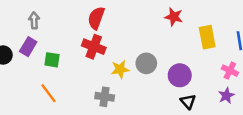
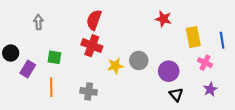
purple rectangle: (28, 47) -> (28, 69), moved
pink cross: (230, 71) -> (205, 63), moved
orange line: (48, 93) -> (51, 87), turned 36
gray cross: (105, 97) -> (89, 91), moved

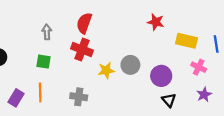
gray arrow: (38, 22) -> (47, 32), moved
yellow rectangle: (193, 37) -> (186, 41), turned -66
purple rectangle: (28, 69) -> (16, 98), moved

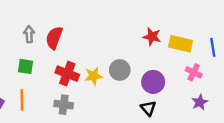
red star: (156, 22) -> (152, 37), moved
red semicircle: (84, 23) -> (54, 38), moved
red cross: (82, 49) -> (67, 74), moved
black triangle: (169, 100) -> (148, 108), moved

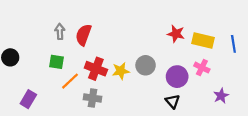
pink cross: (194, 72) -> (202, 68), moved
orange line: (22, 100) -> (70, 81), moved, turned 48

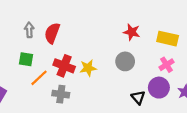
red star: (176, 34) -> (132, 32), moved
gray circle: (146, 65) -> (125, 61), moved
pink cross: (202, 68) -> (166, 65), turned 32
purple circle: (177, 77) -> (159, 88), moved

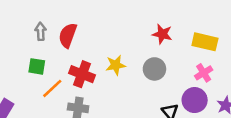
yellow star: (88, 68) -> (116, 65), moved

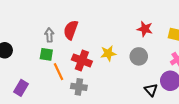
gray arrow: (41, 31) -> (49, 35), moved
orange line: (52, 88) -> (59, 72), turned -72

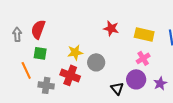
green square: (46, 54) -> (40, 53), moved
gray circle: (139, 56) -> (96, 62), moved
red cross: (82, 60) -> (70, 75), moved

